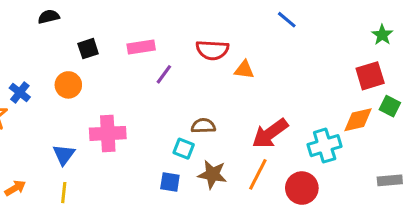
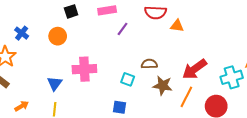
blue cross: (20, 92) -> (22, 33), moved
cyan square: (184, 149) -> (128, 79), moved
brown star: (212, 174) -> (163, 86), moved
blue square: (170, 182) -> (119, 107), moved

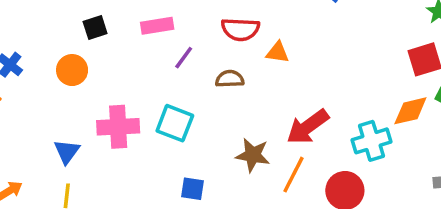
brown semicircle: (149, 64) -> (230, 79), moved
cyan square: (128, 79) -> (175, 123), moved, size x1.5
blue square: (119, 107) -> (193, 189), moved

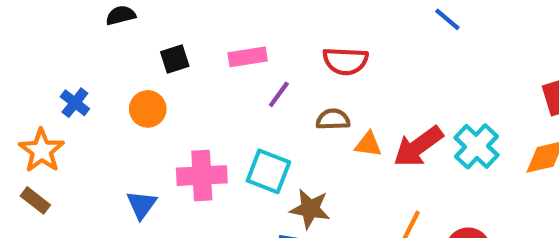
orange triangle: (278, 52) -> (368, 144), moved
red arrow: (308, 127) -> (418, 146), moved
cyan cross: (371, 141) -> (477, 146), moved, turned -30
brown star: (253, 155) -> (310, 209), moved

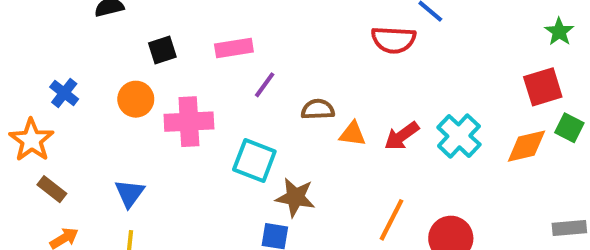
red semicircle: (345, 61) -> (394, 40), moved
red arrow: (418, 146) -> (402, 136), size x0.7
pink cross: (202, 176) -> (189, 122), moved
brown rectangle: (35, 200) -> (52, 189), moved

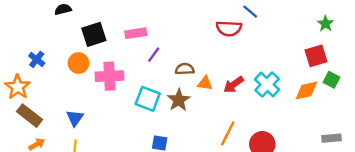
black square: (162, 50) -> (94, 34), size x1.5
brown rectangle: (52, 189) -> (30, 116), size x1.5
brown star: (295, 197) -> (179, 100), moved, turned 30

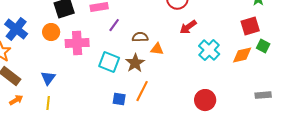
blue cross: (37, 59) -> (16, 29), size x1.6
red arrow: (234, 84) -> (188, 27), moved
orange line: (228, 133) -> (142, 91), moved

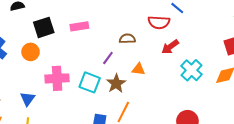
purple line: (114, 25) -> (108, 58), moved
brown semicircle: (140, 37) -> (127, 39), moved
pink cross: (77, 43) -> (57, 78), moved

